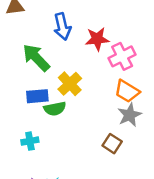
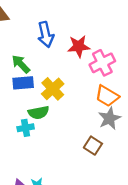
green arrow: (36, 58) -> (21, 64), size x0.7
blue rectangle: (37, 96) -> (23, 83), moved
cyan cross: (30, 141) -> (26, 128), moved

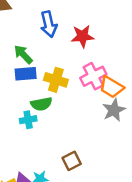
pink cross: (102, 63) -> (93, 76), moved
yellow cross: (53, 89) -> (56, 80), turned -30
brown square: (93, 146) -> (72, 161), moved, turned 30

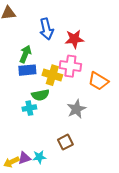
green arrow: (23, 54) -> (25, 54), turned 66
pink cross: (93, 76) -> (70, 66), moved, turned 35
gray star: (114, 110) -> (76, 109), moved

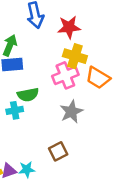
pink cross: (70, 66) -> (65, 75), moved, turned -30
yellow cross: (52, 75) -> (75, 56), moved

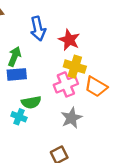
red star: (69, 27) -> (69, 40), turned 30
cyan cross: (15, 110) -> (19, 117), turned 32

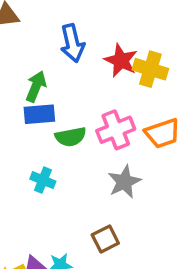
yellow cross: (75, 67) -> (150, 69), moved
orange trapezoid: (96, 87) -> (162, 133), turned -50
green semicircle: (31, 102) -> (71, 137), moved

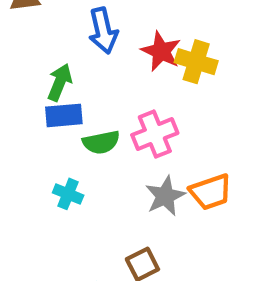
orange trapezoid: (162, 133) -> (211, 192), moved

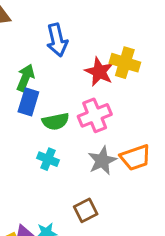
red star: (161, 51) -> (99, 72), moved
blue rectangle: (64, 115) -> (28, 102), turned -68
cyan cross: (68, 194) -> (48, 159), moved

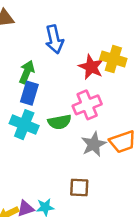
green semicircle: (56, 121) -> (60, 122), moved
cyan cross: (48, 159) -> (24, 125), moved, size x1.5
brown square: (86, 210) -> (79, 188), turned 30

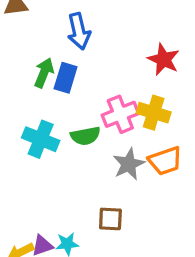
yellow cross: (113, 59) -> (154, 113), moved
red star: (91, 67) -> (164, 59), moved
blue rectangle: (29, 93) -> (66, 78), moved

